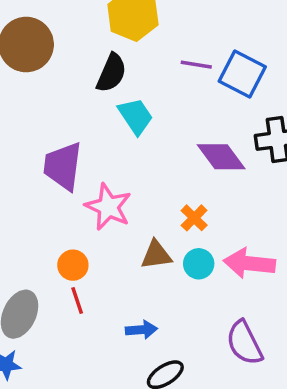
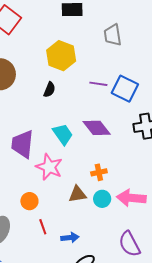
black semicircle: (111, 73) -> (49, 90), size x0.7
cyan trapezoid: (136, 116) -> (63, 134), moved
purple diamond: (221, 157) -> (97, 128), moved
orange cross: (194, 218) -> (99, 172), turned 35
red line: (77, 301) -> (43, 227), moved

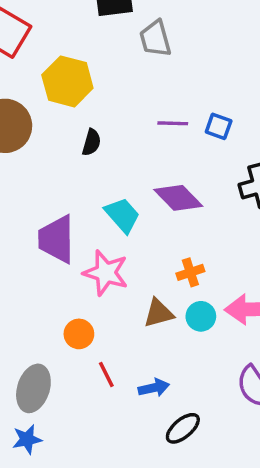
gray trapezoid: (113, 35) -> (155, 39), moved
yellow hexagon: (61, 56) -> (67, 81), moved
blue square: (125, 89) -> (219, 126), size x0.6

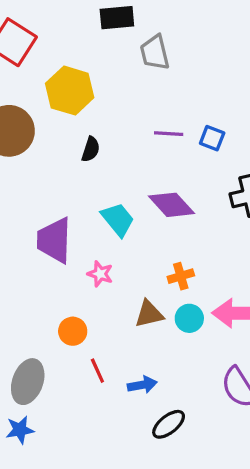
pink star: (106, 273) -> (100, 274), size x0.6

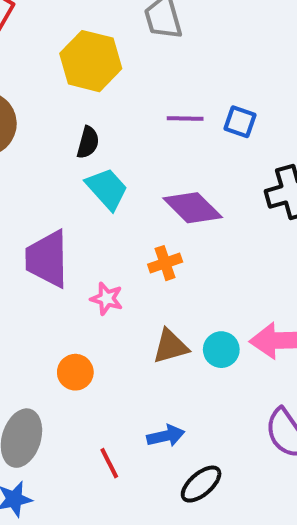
yellow hexagon: (70, 91) -> (91, 61), moved
cyan trapezoid: (118, 219) -> (107, 189), moved
orange cross: (181, 276) -> (165, 263), moved
red line: (97, 371) -> (109, 463), moved

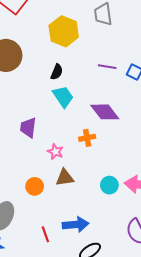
purple trapezoid: (47, 259) -> (28, 128), size x0.7
brown triangle: (170, 346) -> (65, 178), moved
blue arrow: (166, 436) -> (76, 225), size x1.4

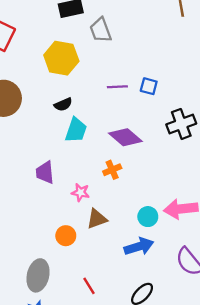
black semicircle: (57, 72) -> (63, 104), turned 56
cyan trapezoid: (63, 97) -> (76, 130), turned 65
blue arrow: (76, 225) -> (139, 246), moved

